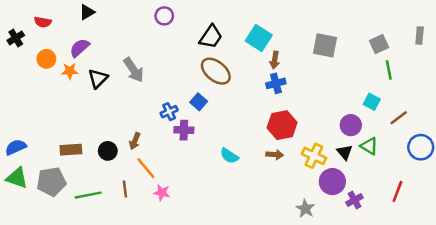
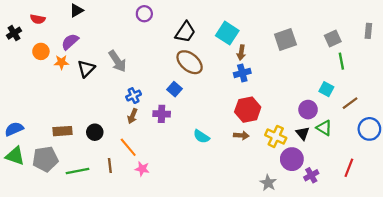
gray square: (325, 45) -> (285, 40), turned -30
blue cross: (169, 112) -> (134, 96), moved
brown arrow: (135, 141) -> (132, 116), moved

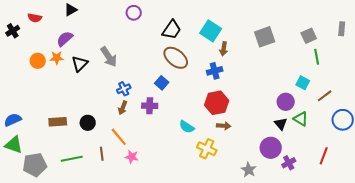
orange circle: (41, 51) -> (38, 61), moved
blue cross: (242, 73) -> (215, 71), moved
red hexagon: (248, 110) -> (217, 103), moved
yellow cross: (276, 136) -> (207, 149), moved
gray pentagon: (45, 159) -> (35, 165), moved

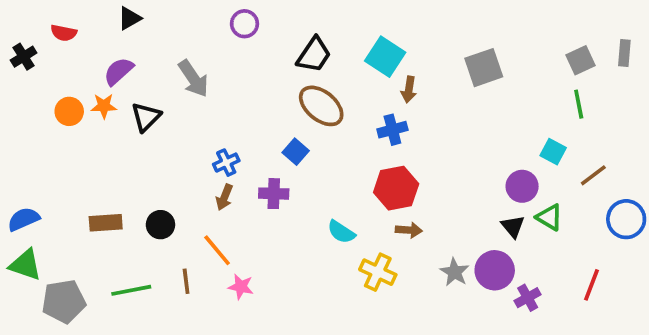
gray square: (309, 36) -> (581, 60), moved
gray arrow: (109, 57) -> (193, 79), moved
gray star: (249, 170) -> (455, 272), moved

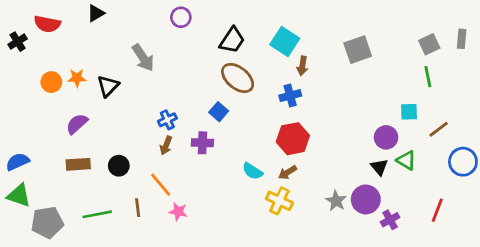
red semicircle: (64, 33) -> (47, 24), size x1.4
purple semicircle: (118, 71) -> (77, 124), moved
cyan square: (553, 152) -> (409, 112), turned -30
brown arrow: (409, 230) -> (287, 172), moved, turned 144

